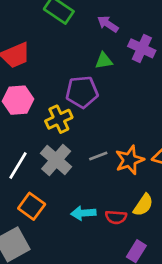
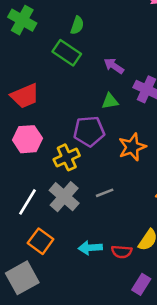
orange star: (130, 160) -> (132, 147), moved

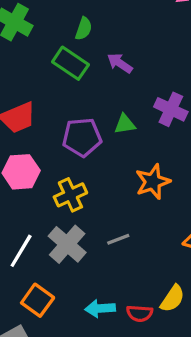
purple arrow: (114, 66) -> (120, 63), moved
purple pentagon: (89, 131) -> (82, 137), moved

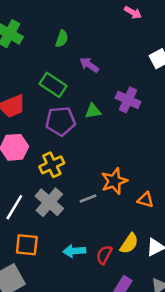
green rectangle: (70, 63) -> (53, 85), moved
orange star: (153, 182) -> (114, 181), moved
orange square: (38, 300) -> (27, 245), turned -30
red semicircle: (140, 313) -> (104, 255), turned 114

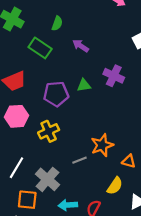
green rectangle: (53, 85) -> (40, 48), moved
gray cross: (49, 202) -> (48, 179), moved
yellow semicircle: (129, 243) -> (115, 186), moved

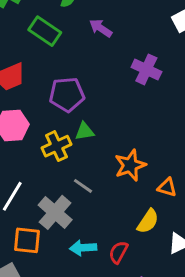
green triangle: (84, 85) -> (84, 131), moved
gray line: (80, 160) -> (83, 186), moved, turned 56

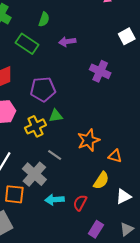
purple arrow: (101, 28) -> (67, 42), turned -42

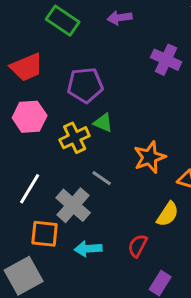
green triangle: (56, 116) -> (103, 123), turned 32
cyan arrow: (55, 200) -> (88, 249), moved

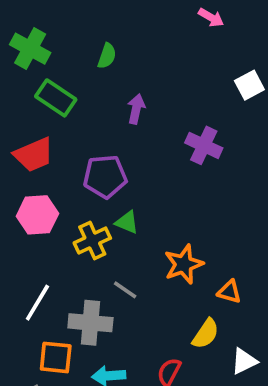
purple arrow: (120, 18) -> (136, 109), moved, turned 110
green rectangle: (63, 21) -> (56, 98), moved
gray cross: (73, 205) -> (90, 323), turned -36

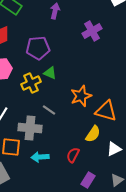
purple cross: (204, 145) -> (92, 31), turned 36
orange triangle: (229, 292) -> (106, 111), size x1.6

